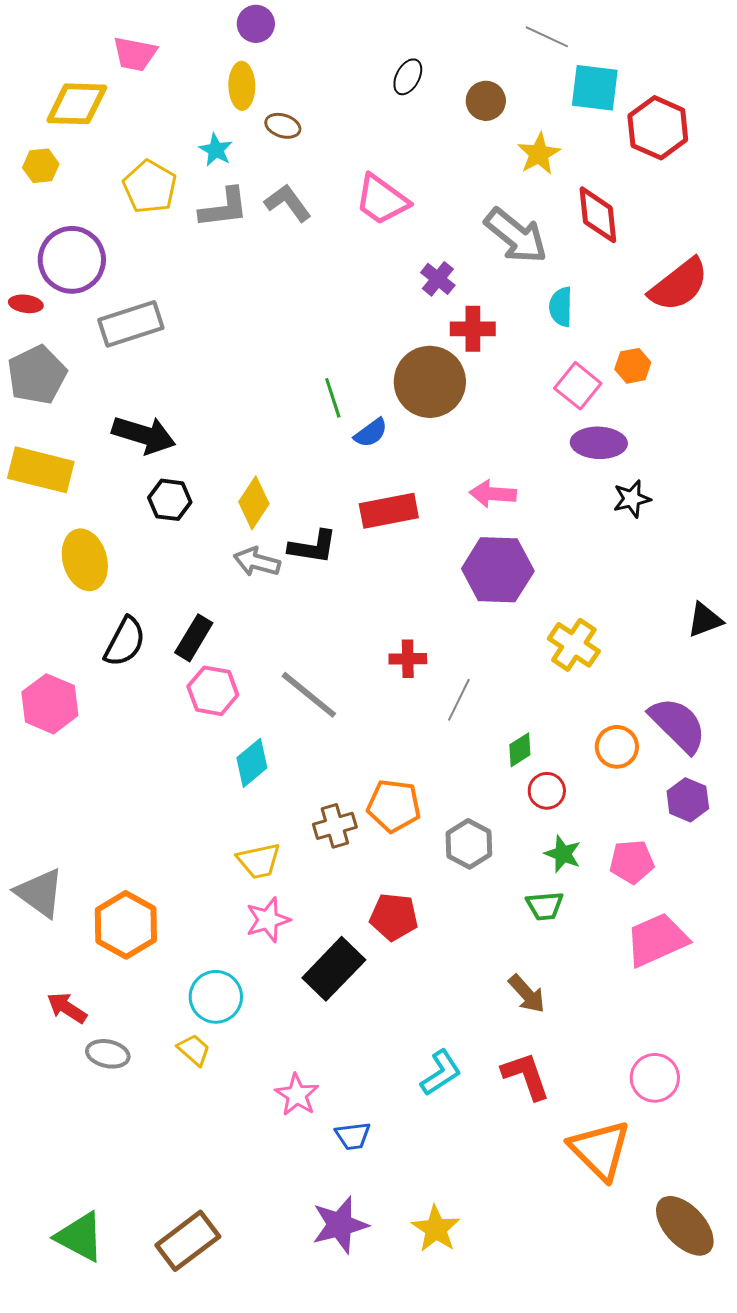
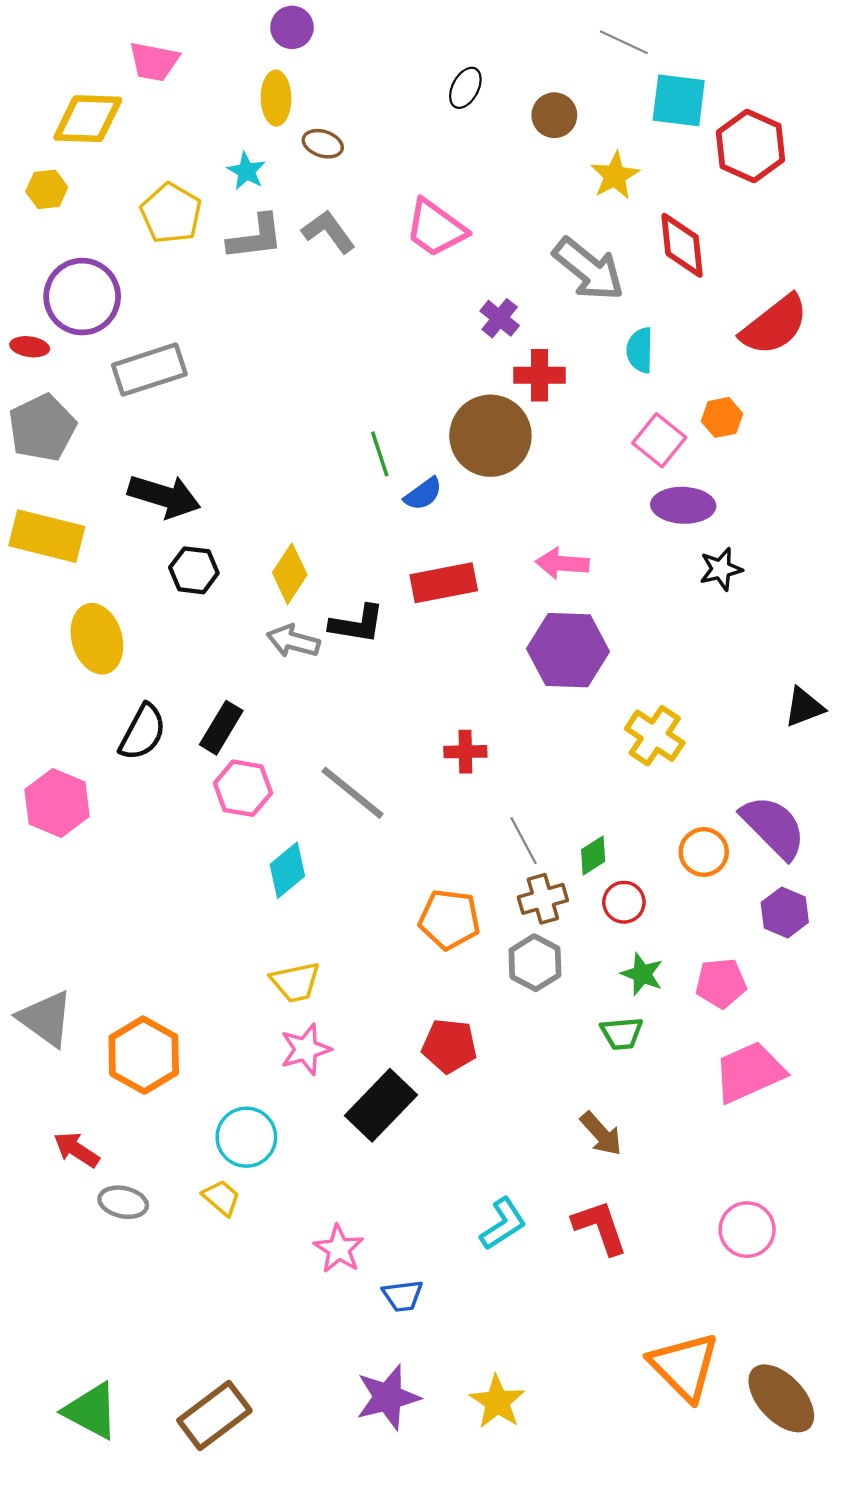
gray line: (459, 700) -> (524, 841), moved, turned -54
brown cross: (335, 826) -> (543, 899), moved
orange triangle: (600, 1150) -> (684, 1366), moved

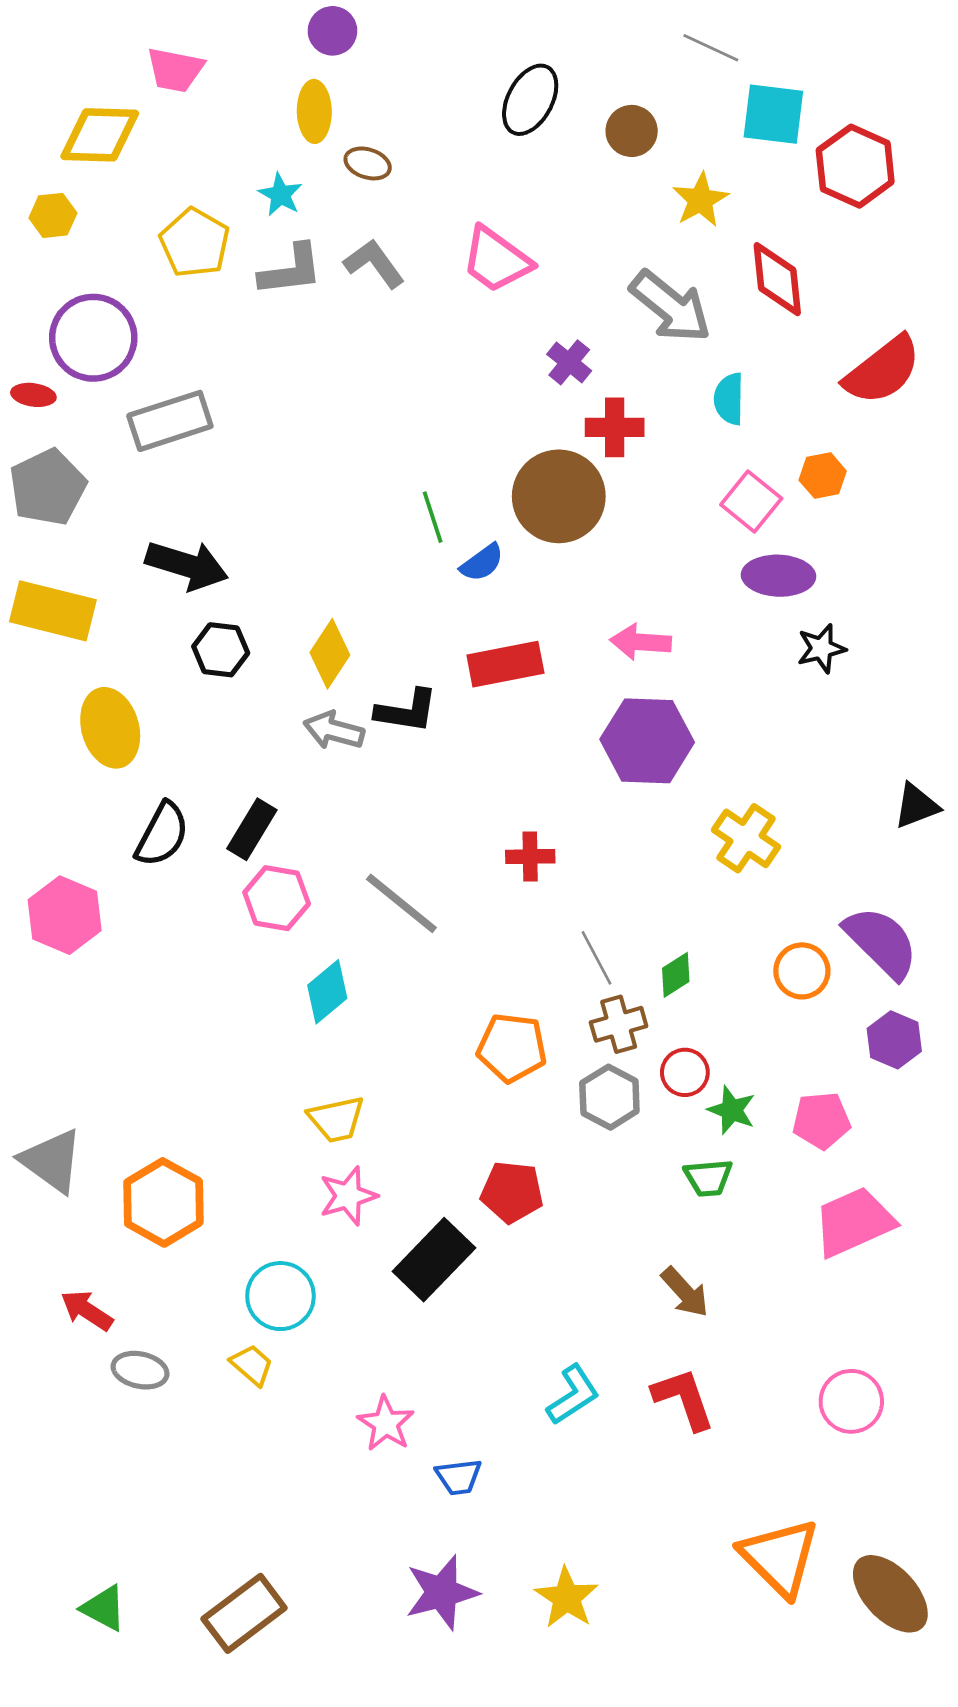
black ellipse: (465, 88) -> (530, 100), size x1.5
red circle: (624, 902) -> (685, 1072), moved
green triangle: (91, 1411) -> (104, 1608), size x0.7

